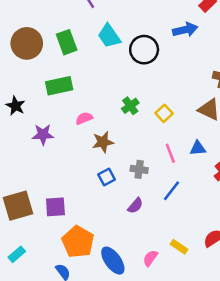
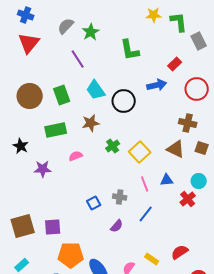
yellow square: (164, 113) -> (140, 152), size x1.5
brown star: (103, 142) -> (91, 123), moved
orange pentagon: (78, 242) -> (71, 255), turned -30

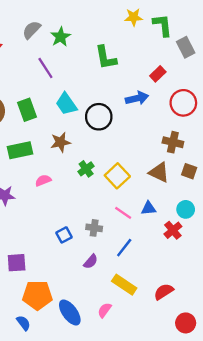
pink line: (145, 184) -> (123, 213), turned -35
yellow rectangle: (152, 259) -> (124, 285), moved, size x1.5

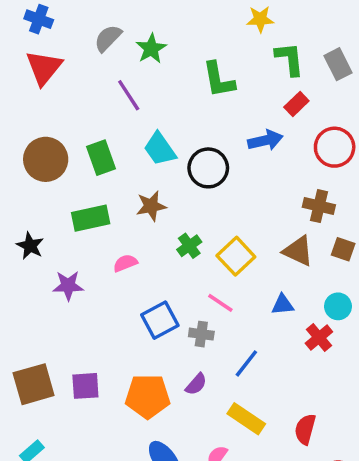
green L-shape: (162, 25) -> (290, 59), moved
pink line: (123, 213) -> (220, 303), moved
blue square: (64, 235) -> (160, 320), moved, size x1.5
red semicircle: (164, 292) -> (305, 429), turned -42
orange pentagon: (37, 295) -> (148, 396), moved

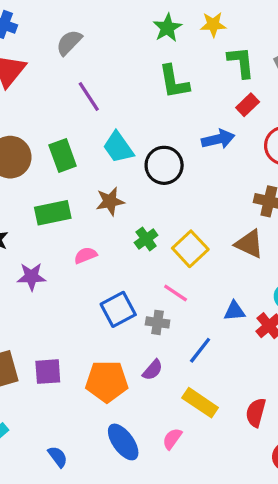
green star: (151, 49) -> (167, 28), moved
blue triangle: (283, 305) -> (234, 311), moved

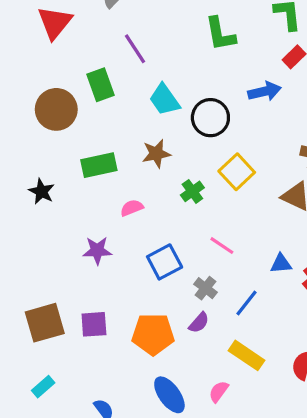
green rectangle: (63, 155) -> (101, 85), moved
yellow square: (190, 249) -> (237, 172), moved
purple star: (31, 277) -> (97, 250), moved
gray cross: (158, 322) -> (206, 288), moved, turned 30

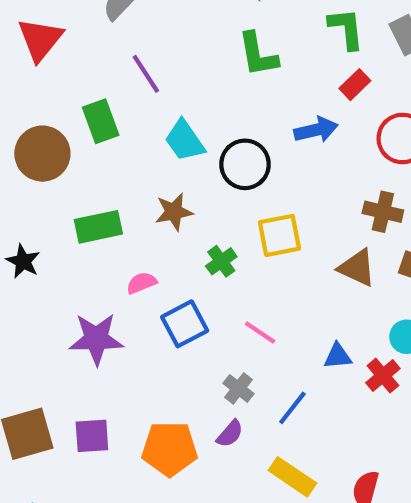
yellow square: (237, 172) -> (279, 235), turned 32
purple star: (97, 250) -> (96, 339), size x1.4
blue square: (165, 262) -> (185, 324), moved

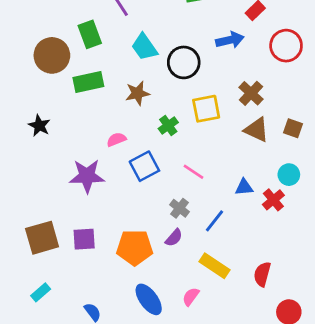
brown cross: (383, 212) -> (251, 93), moved, turned 30
green rectangle: (98, 227) -> (88, 82), moved

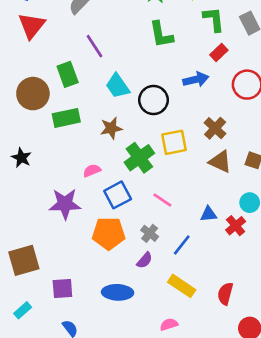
green cross: (168, 126) -> (139, 158), size x1.6
purple square: (84, 239) -> (62, 289), moved
orange pentagon: (135, 248) -> (109, 233), moved
pink semicircle: (191, 297) -> (169, 324), moved, turned 36
blue ellipse: (149, 299) -> (118, 292), moved, turned -52

